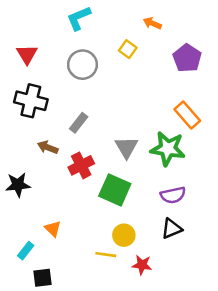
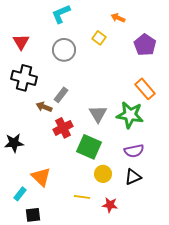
brown arrow: (48, 147) -> (44, 107), moved
orange triangle: (53, 229) -> (41, 177), size x1.5
yellow circle: (124, 235) -> (103, 174), moved

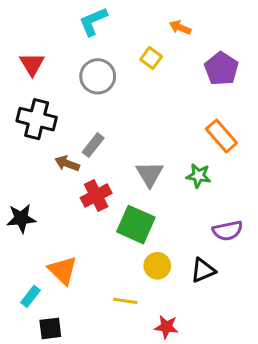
green star: (130, 115) -> (199, 176), size x0.6
purple semicircle: (134, 151) -> (228, 231), moved
red star: (110, 205) -> (166, 327), moved

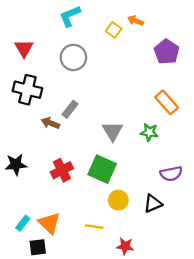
yellow square: (151, 58) -> (114, 30), moved
red cross: (96, 196) -> (62, 170), moved
orange triangle: (63, 270) -> (49, 223), moved

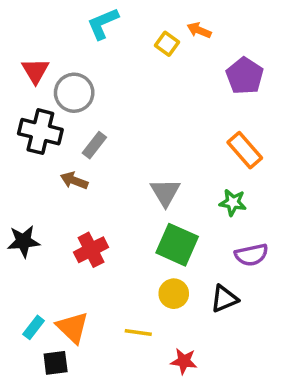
gray circle: (73, 57) -> (74, 93), moved
gray rectangle: (70, 109) -> (94, 145), moved
green star: (149, 132) -> (233, 202), moved
green square: (102, 169) -> (177, 245), moved

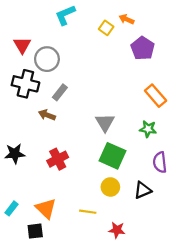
purple pentagon: (245, 76) -> (143, 48), moved
purple semicircle: (251, 255) -> (160, 162), turned 96
cyan rectangle: (34, 327) -> (11, 208), moved

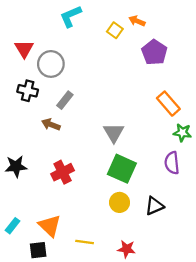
black cross: (25, 84) -> (28, 91), size x0.7
green star: (148, 129) -> (182, 133), moved
purple semicircle: (160, 162) -> (172, 163), moved
yellow line: (88, 212) -> (85, 242), moved

